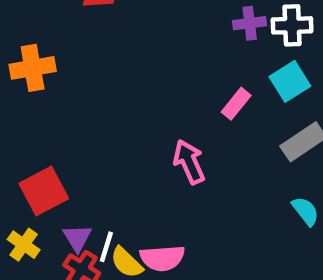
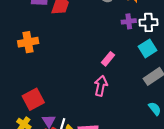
pink rectangle: (236, 104) -> (108, 59), moved
pink arrow: (189, 162) -> (101, 86), turned 36

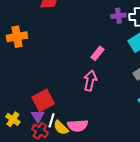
red square: (33, 99) -> (43, 100), moved

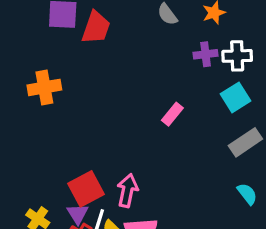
pink arrow: (90, 81) -> (127, 191), moved

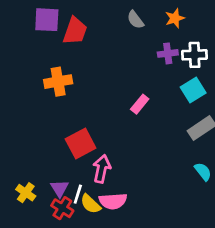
orange cross: (44, 87) -> (58, 82), moved
red square: (86, 189) -> (81, 143), moved

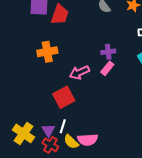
purple cross: (168, 53) -> (108, 52), moved
pink arrow: (102, 169) -> (79, 72), moved, turned -126
yellow cross: (26, 193) -> (24, 133), size x1.5
white line: (78, 194) -> (63, 126), moved

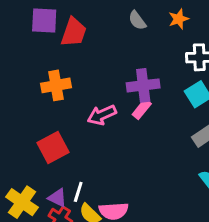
purple cross: (108, 52) -> (143, 85), size x1.5
red square: (64, 97) -> (53, 147), moved
purple triangle: (48, 130) -> (57, 198), turned -32

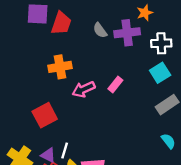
gray semicircle: (137, 20) -> (100, 30), moved
orange cross: (56, 85) -> (60, 67), moved
purple cross: (143, 85) -> (127, 33), moved

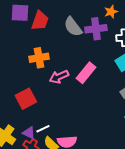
gray semicircle: (100, 30) -> (73, 27), size x1.5
pink rectangle: (115, 85) -> (86, 73), size x1.5
white line: (65, 150) -> (43, 129), turned 48

